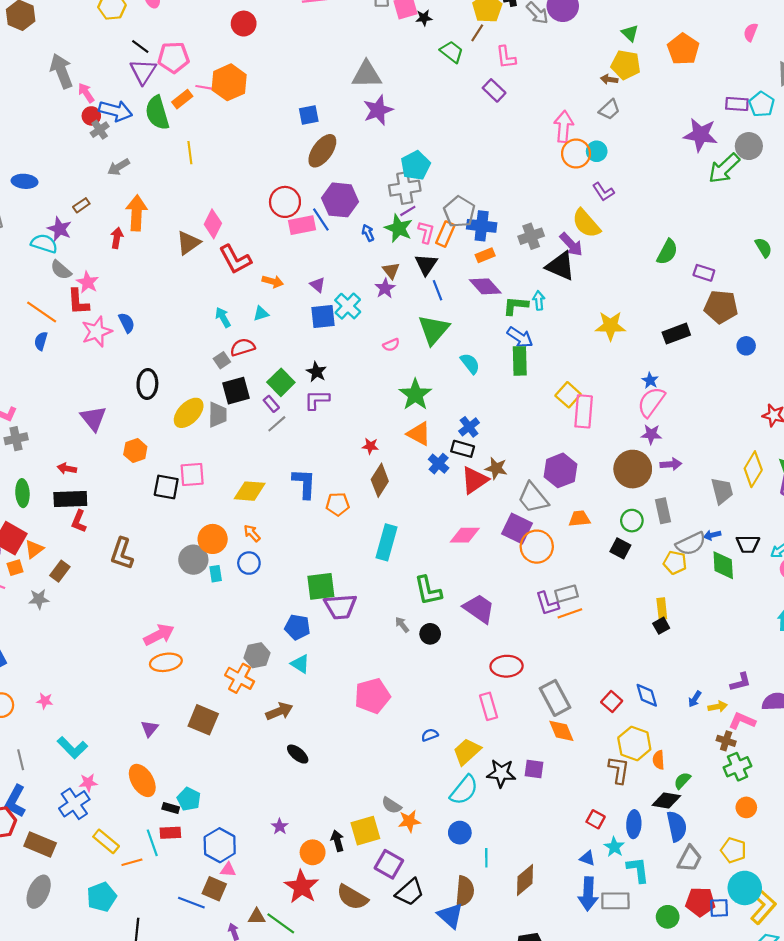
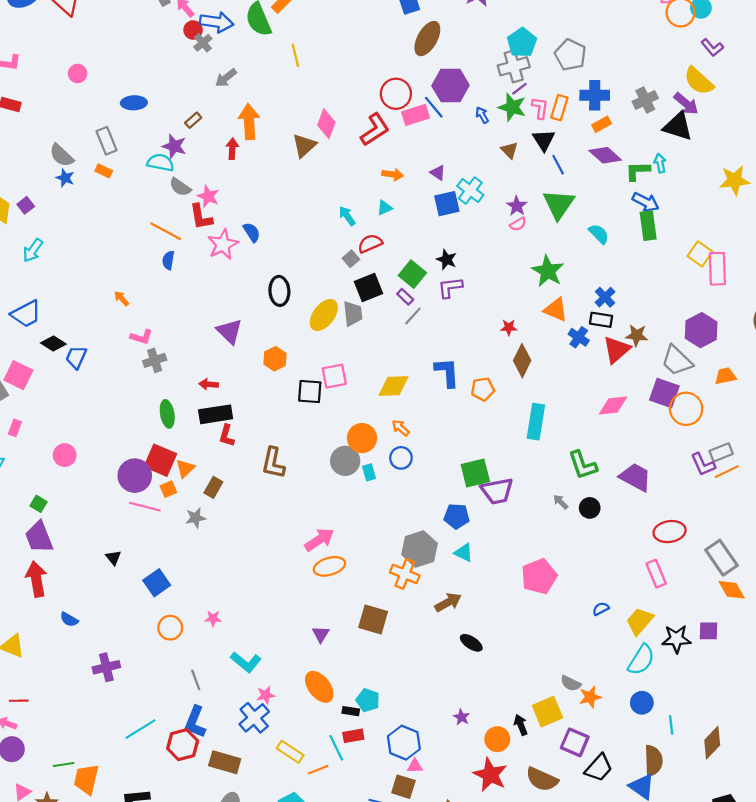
gray pentagon: (459, 212) -> (570, 55), moved
red L-shape: (235, 259) -> (375, 130), moved, turned -88
purple star: (385, 288) -> (517, 206), moved
gray hexagon: (257, 655) -> (419, 549), size x1.4

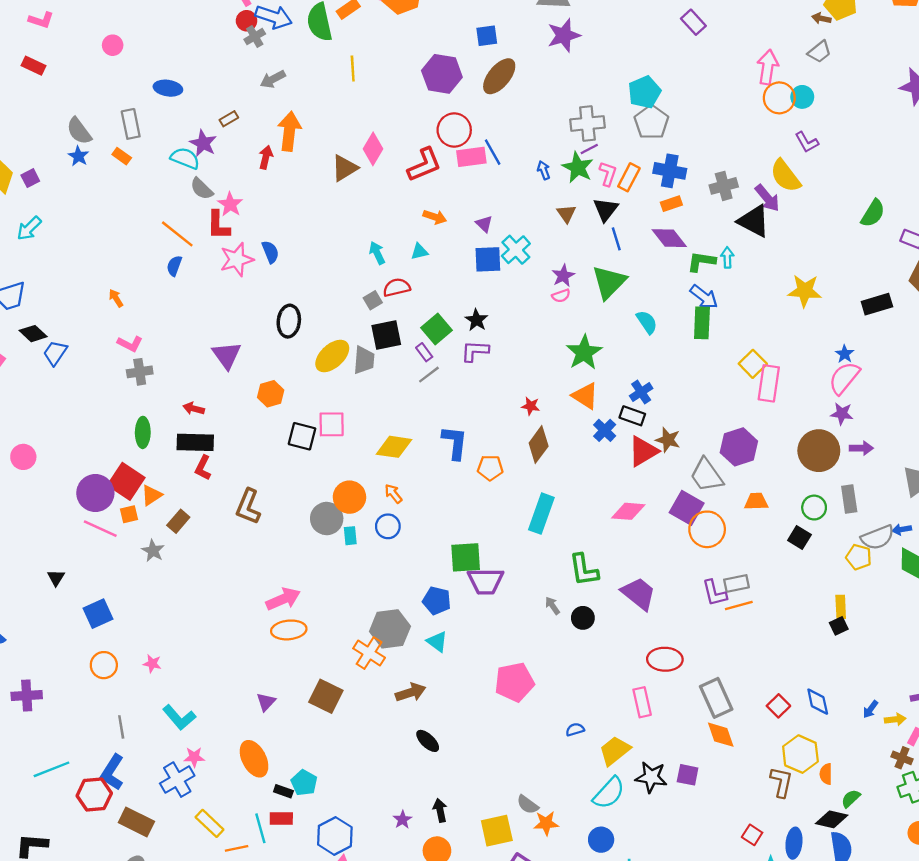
cyan pentagon: (522, 43) -> (644, 92), moved
purple hexagon: (451, 85) -> (442, 74), moved
gray star: (196, 518) -> (153, 551), turned 30
black arrow: (521, 725) -> (440, 810), moved

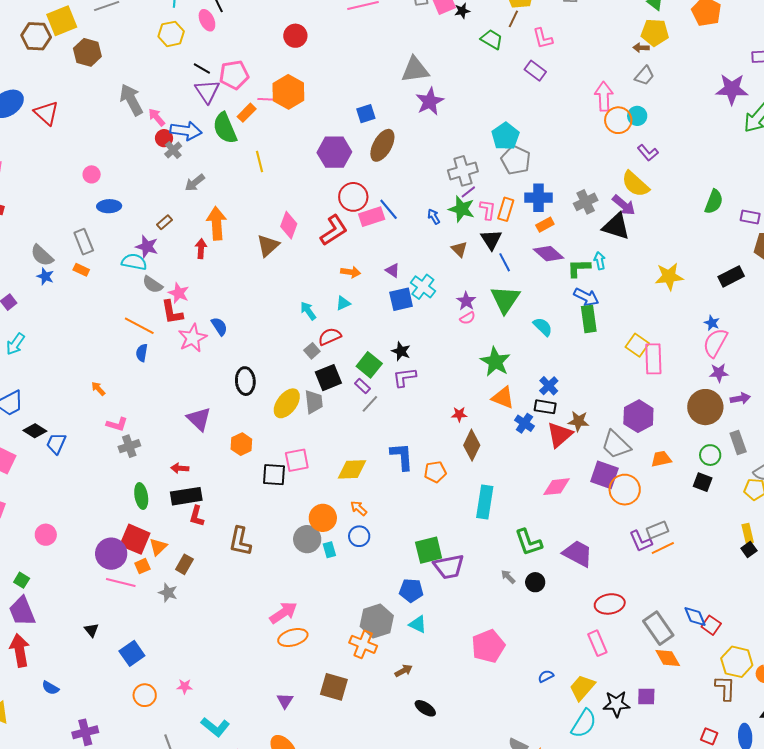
pink circle: (113, 45) -> (92, 174), moved
brown arrow: (411, 692) -> (404, 671), size x0.7
blue diamond: (818, 702) -> (695, 616), moved

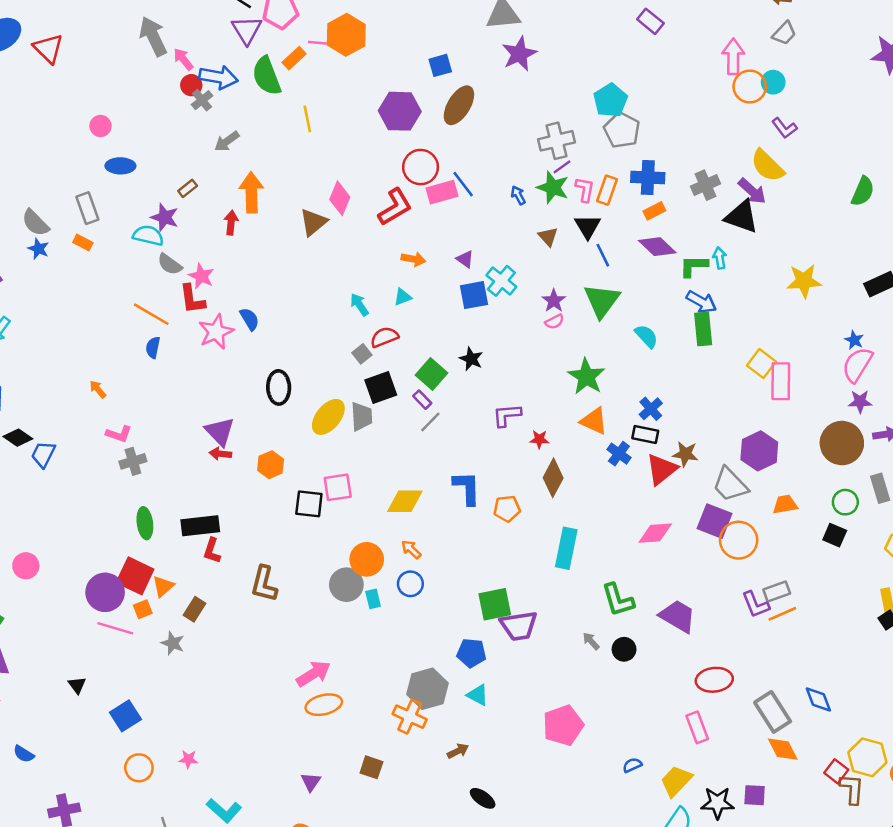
purple L-shape: (404, 377) -> (507, 415), moved
red arrow: (180, 468) -> (220, 454), moved
red square: (711, 625) -> (836, 771), moved
brown square: (334, 687) -> (371, 767), size x0.7

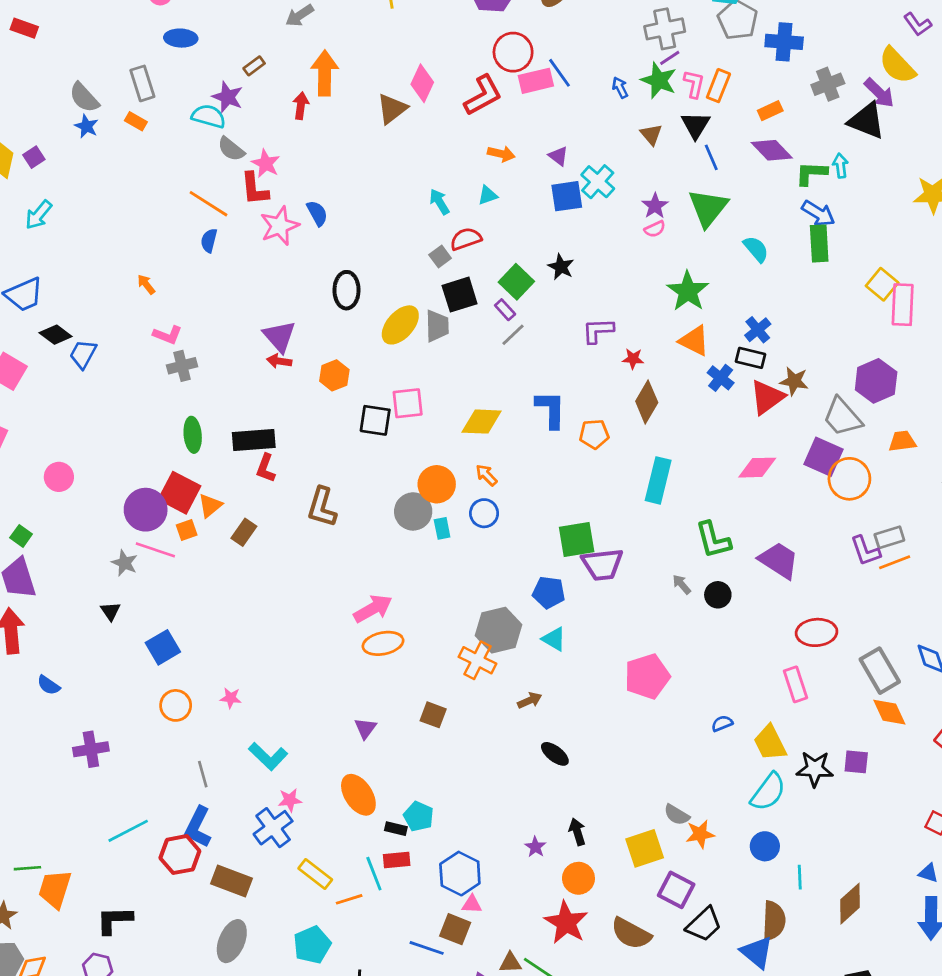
blue cross: (648, 178) -> (784, 42), moved
gray star: (173, 643) -> (125, 563), moved
yellow trapezoid: (676, 781) -> (770, 743), turned -72

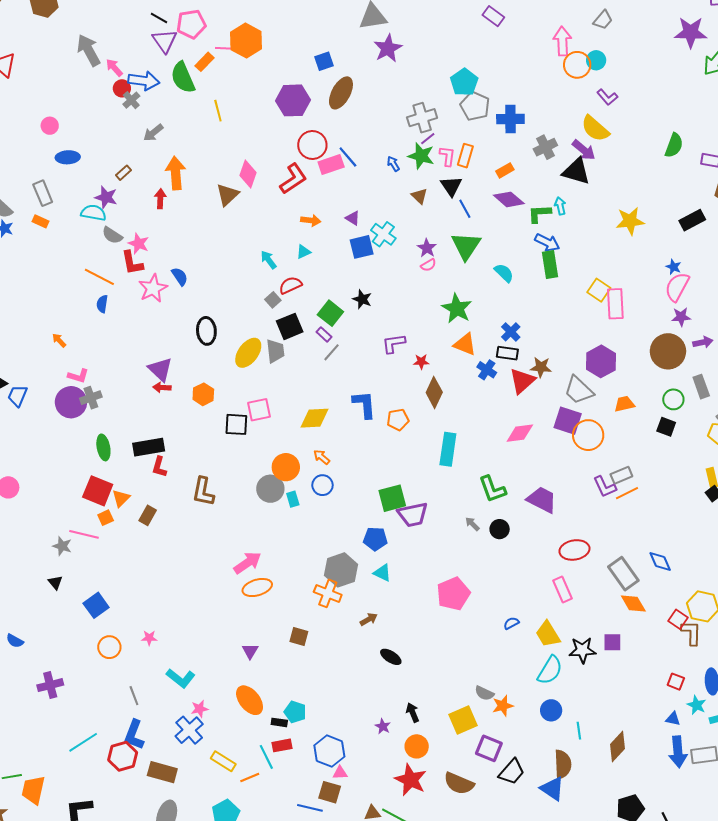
purple circle: (146, 510) -> (71, 402), moved

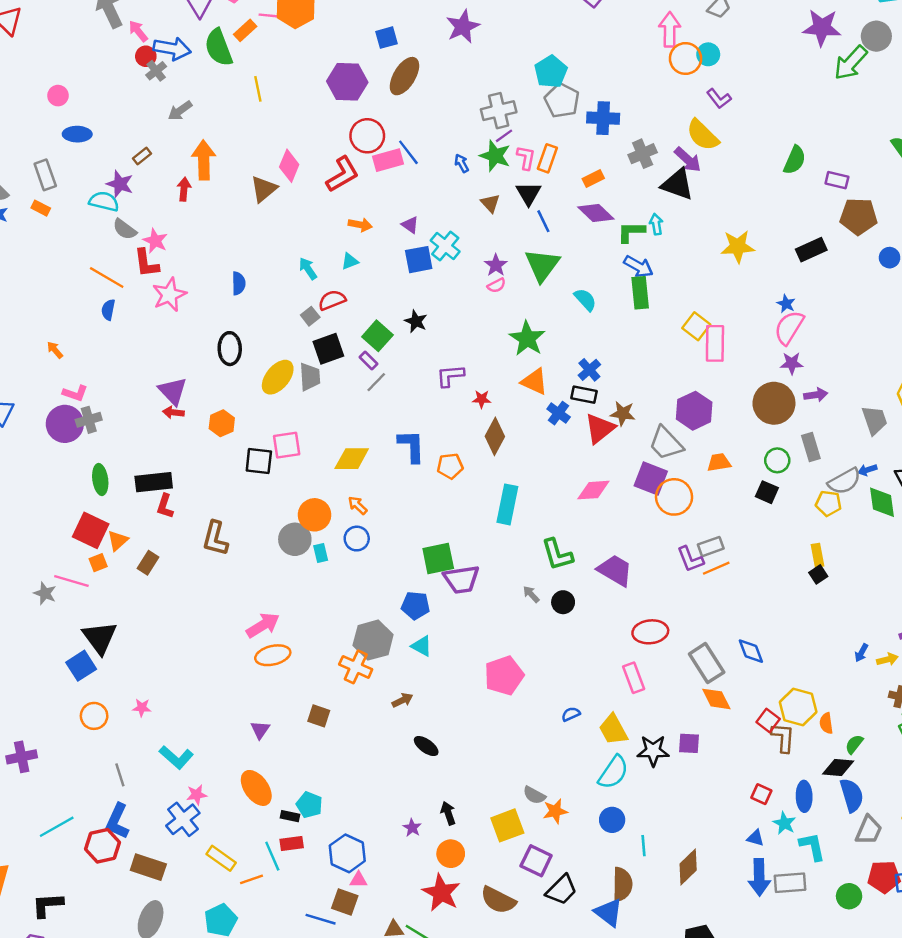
blue semicircle: (180, 276) -> (239, 283), moved, turned 30
black triangle: (55, 582) -> (100, 638), moved, size x2.0

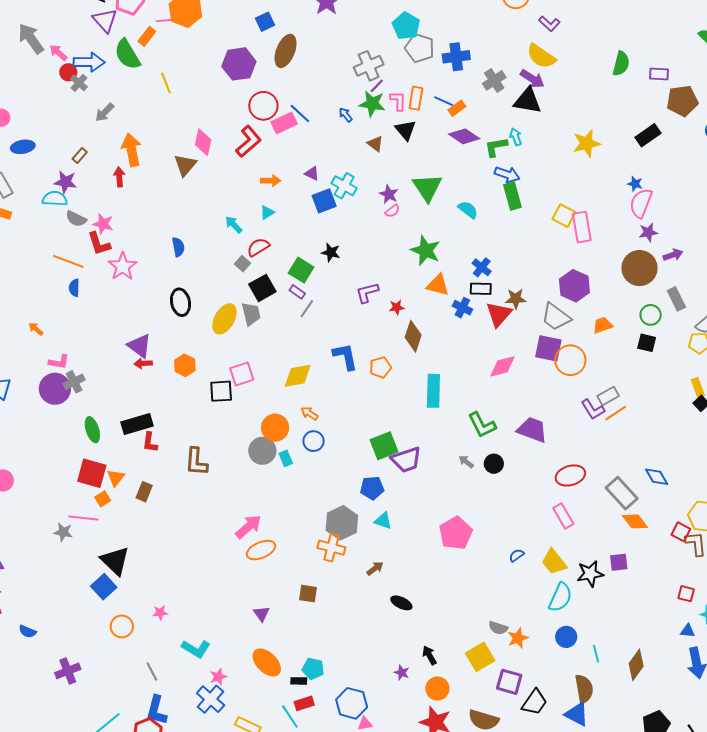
blue line: (543, 221) -> (444, 101), moved, turned -30

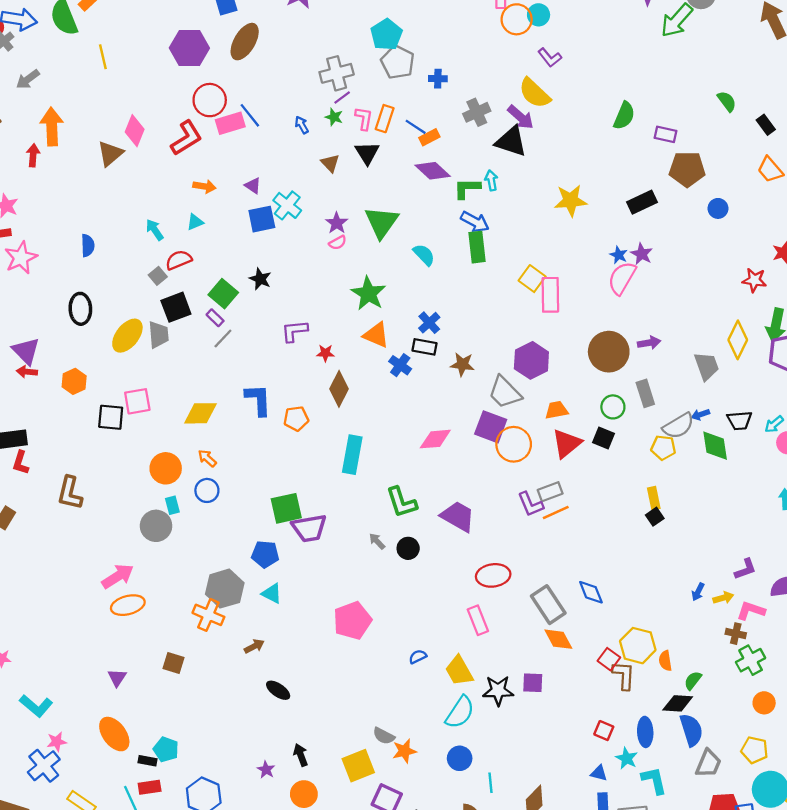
blue cross: (456, 57) -> (438, 79), size x0.6
green star: (372, 104) -> (334, 117), size x0.6
purple star: (648, 232) -> (642, 254), moved, turned 30
red triangle: (499, 314) -> (567, 443), moved
gray circle: (262, 451) -> (156, 526), moved

